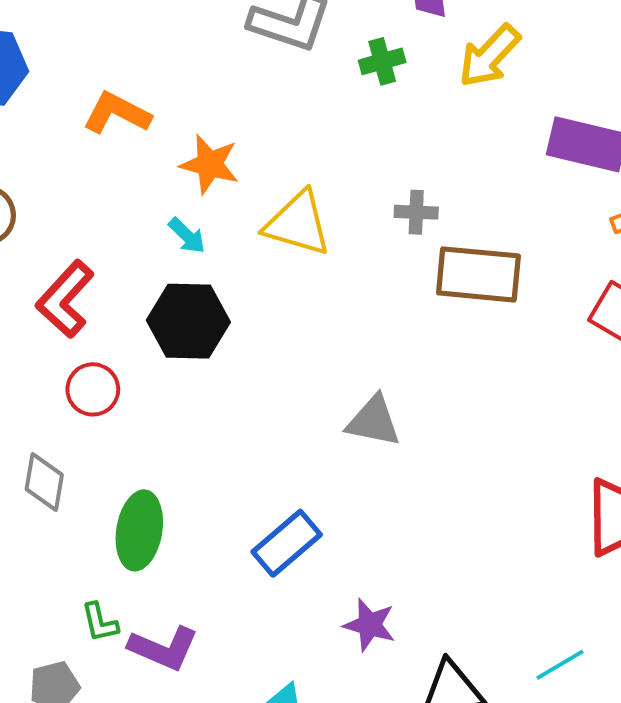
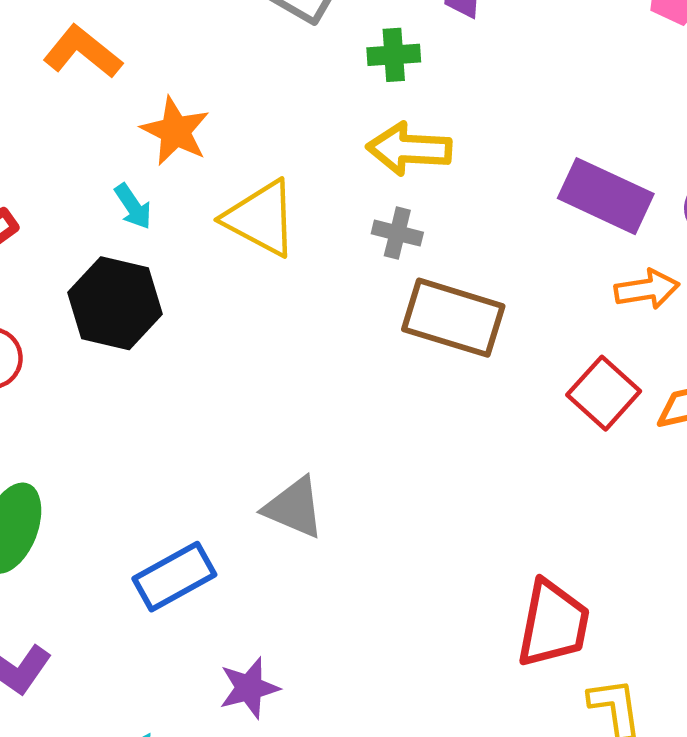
yellow arrow: (489, 56) -> (409, 149), moved, turned 38
gray triangle: (374, 421) -> (294, 508), moved
purple star: (370, 625) -> (249, 688), turned 30

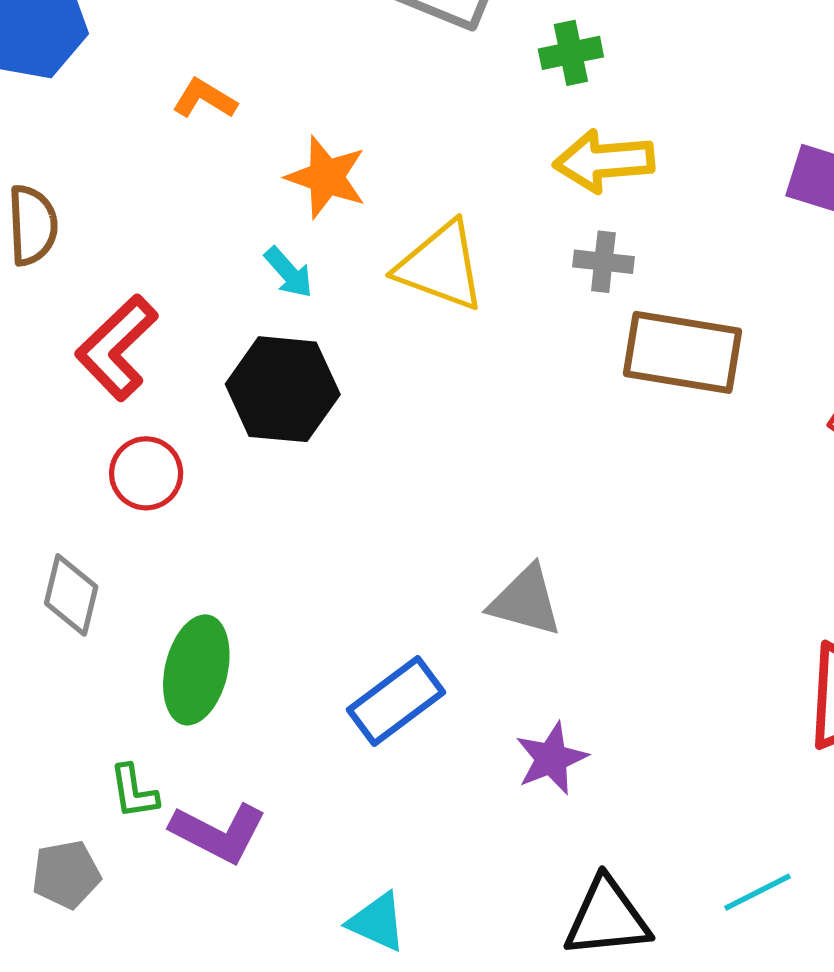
orange L-shape: (83, 52) -> (205, 99), size x0.7
purple star: (249, 688) -> (551, 758), moved

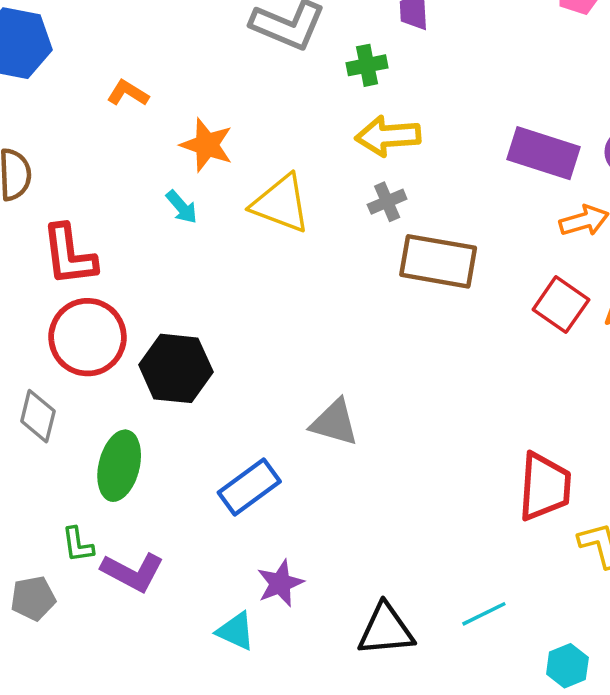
gray cross: (603, 262) -> (387, 202), turned -30
red L-shape: (117, 348) -> (69, 255), turned -54
black hexagon: (283, 389) -> (176, 368), moved
red circle: (146, 473) -> (87, 337), size x1.6
purple star: (551, 758) -> (280, 583), moved

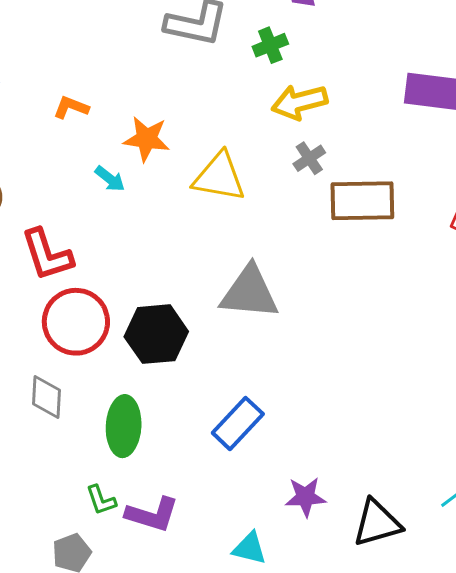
cyan arrow: (182, 207) -> (110, 179), moved
gray triangle: (334, 423) -> (249, 292), moved, size x1.4
purple star: (280, 583) -> (305, 497), moved, turned 30

